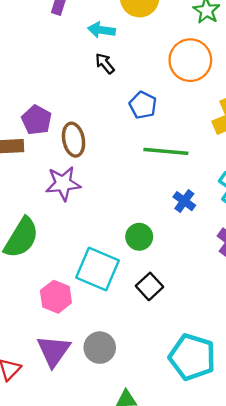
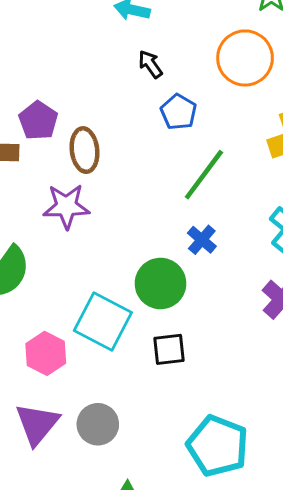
black arrow: (105, 63) -> (150, 64), moved
green line: (166, 151) -> (204, 175), turned -63
blue cross: (184, 201) -> (202, 240), moved
green circle: (139, 237) -> (160, 284), size x1.4
black square: (149, 286) -> (169, 349), turned 32

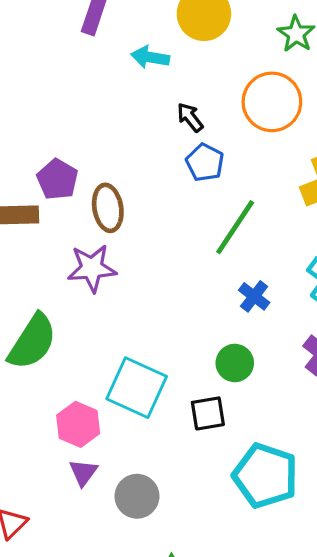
black arrow: (150, 64) -> (190, 117), moved
blue cross: (202, 240) -> (254, 296), moved
green circle: (160, 284) -> (235, 363), moved, size x0.7
purple triangle: (37, 424) -> (83, 472), moved, size x0.6
cyan pentagon: (218, 446) -> (265, 476), moved

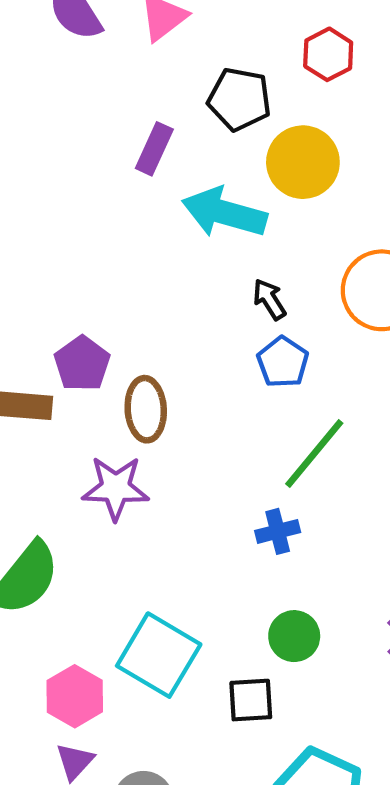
cyan arrow: (150, 57) -> (224, 213), size x1.6
blue cross: (254, 296) -> (278, 531), moved, turned 32

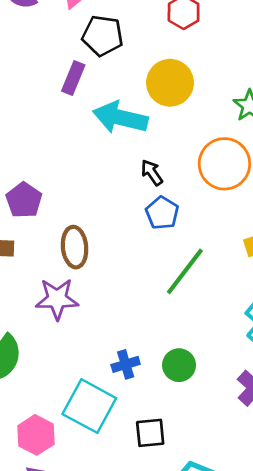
black pentagon: (239, 99) -> (103, 36), moved
purple pentagon: (82, 364) -> (24, 200), moved
blue cross: (278, 531) -> (126, 364), moved
green circle: (294, 636) -> (179, 365), moved

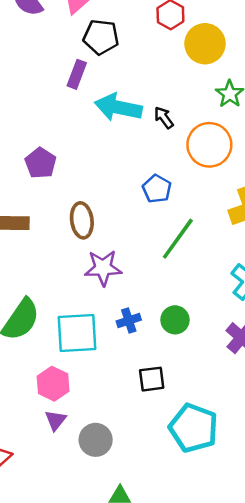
yellow circle: (170, 83) -> (205, 44), moved
black arrow: (152, 173) -> (164, 118), moved
purple pentagon: (24, 200) -> (41, 163), moved
purple star: (57, 299) -> (103, 268), moved
cyan square: (89, 406) -> (77, 333), moved, turned -30

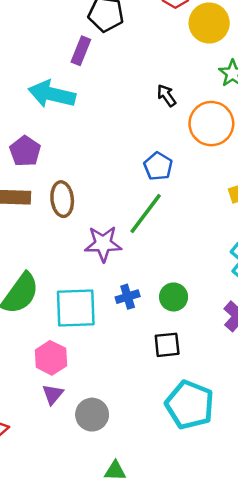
cyan arrow: (118, 107) -> (52, 94), moved
purple pentagon: (41, 163) -> (25, 151), moved
brown ellipse: (82, 220) -> (62, 199), moved
green line: (178, 239) -> (146, 214), moved
black square: (152, 379) -> (167, 345), moved

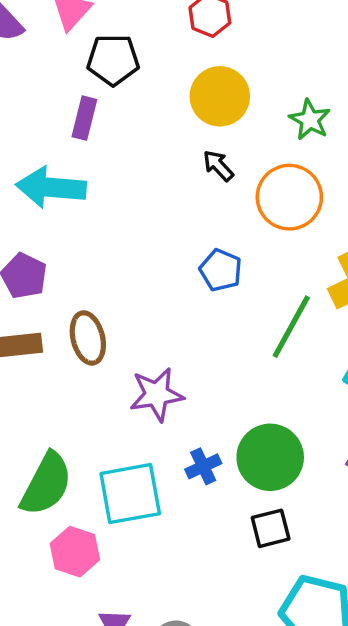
yellow circle: (209, 23) -> (220, 96), moved
green line: (146, 214) -> (291, 327), moved
green circle: (174, 297) -> (270, 457), size x1.6
pink hexagon: (51, 358) -> (75, 552), moved

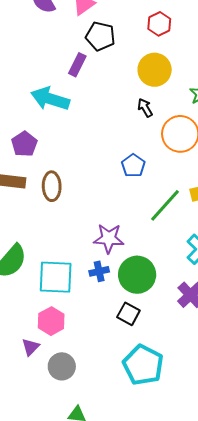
purple star: (157, 394) -> (109, 238), moved
black square: (271, 528) -> (128, 314), turned 30
pink hexagon: (75, 552) -> (51, 321), moved

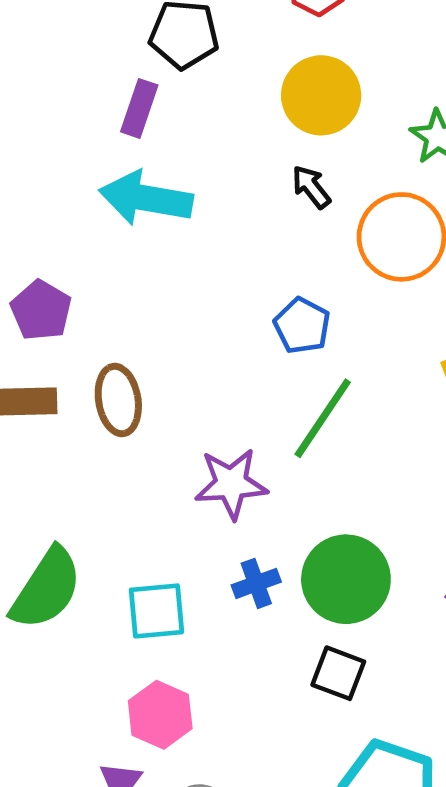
cyan arrow: (50, 99) -> (146, 198), moved
green line: (165, 205) -> (323, 418), moved
purple star: (109, 238) -> (231, 484), moved
cyan square: (56, 277) -> (156, 611), size x0.7

